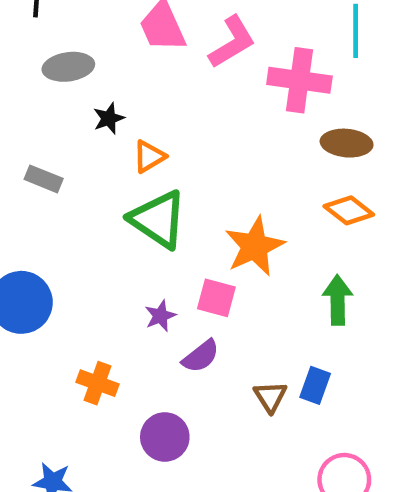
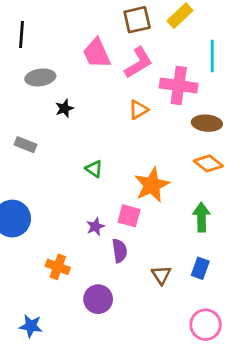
orange triangle: (149, 157) -> (138, 110), moved
green triangle: (158, 219) -> (94, 169), size x0.5
purple semicircle: (201, 356) -> (120, 251), turned -60
blue rectangle: (315, 385) -> (200, 268), moved

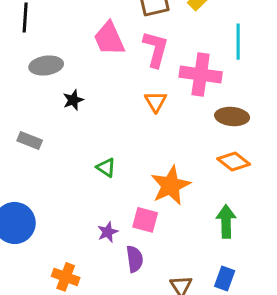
pink L-shape: (138, 63) -> (156, 49), turned -44
orange triangle: (138, 110) -> (156, 102), turned -30

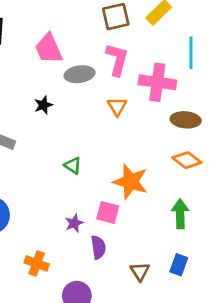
pink trapezoid: (109, 39) -> (49, 49), moved
gray ellipse: (46, 66) -> (80, 74), moved
orange star: (171, 185) -> (131, 182), turned -30

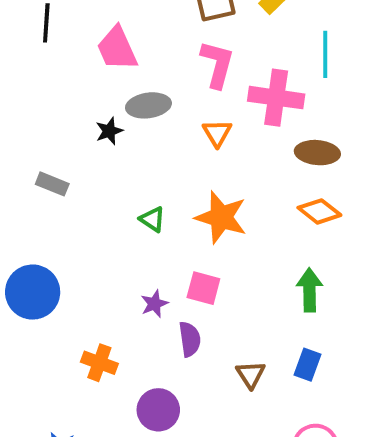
gray ellipse: (80, 74) -> (148, 105), moved
orange star: (131, 182) -> (221, 217), moved

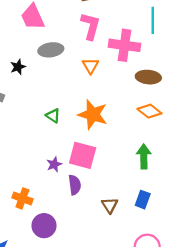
black star: (109, 131) -> (18, 67), moved
pink square: (203, 288) -> (83, 155), size x1.4
purple circle: (158, 410) -> (44, 226), moved

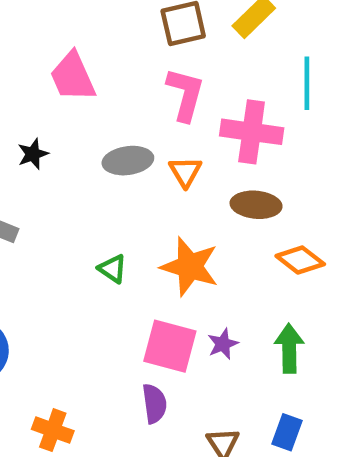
gray ellipse: (51, 50) -> (128, 161), moved
black star: (18, 67) -> (33, 154), moved
brown ellipse: (148, 77) -> (256, 205), moved
purple star: (54, 164) -> (223, 344), moved

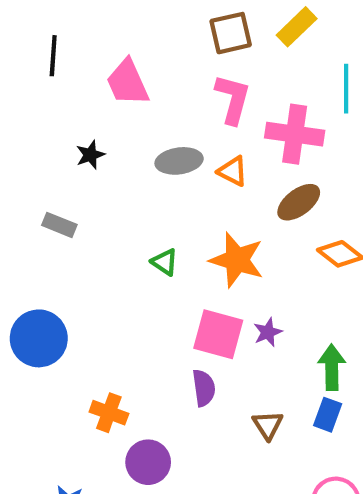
orange triangle: (185, 172) -> (233, 171), turned -32
brown ellipse: (256, 205) -> (299, 202), turned -42
green arrow: (289, 348) -> (332, 367), moved

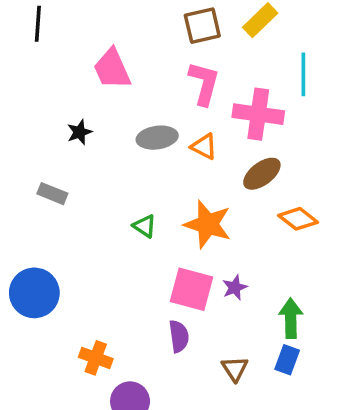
black line: (53, 56) -> (38, 24), moved

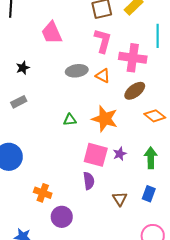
black star: (79, 132) -> (23, 68), moved
gray rectangle: (52, 194) -> (19, 102), turned -49
green triangle: (144, 226) -> (70, 120), turned -40
green arrow: (291, 318) -> (151, 158), moved

